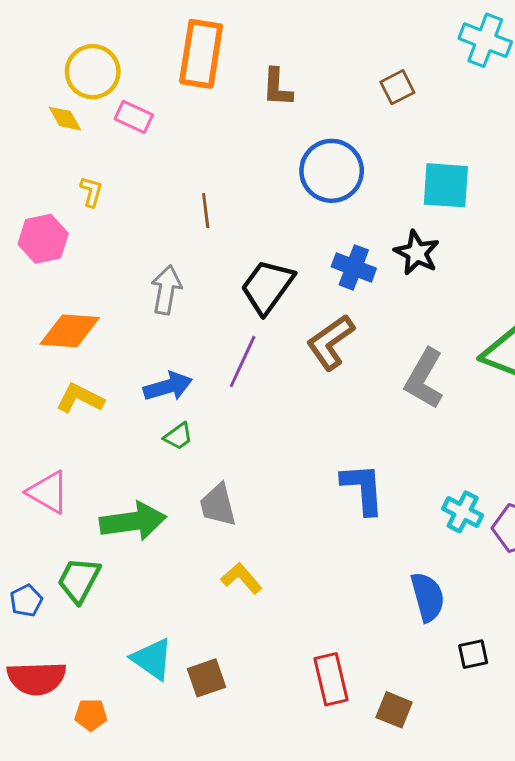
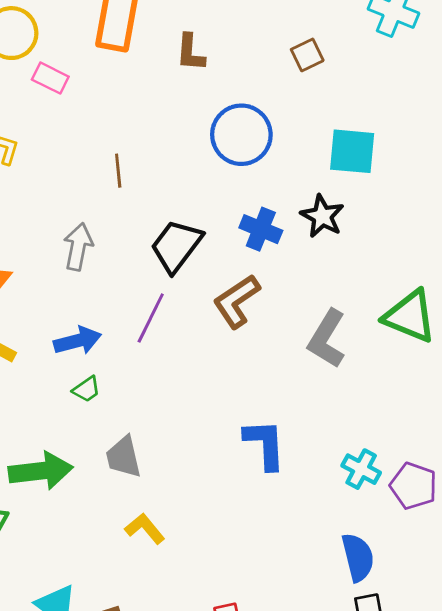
blue semicircle: (428, 597) -> (358, 557), moved

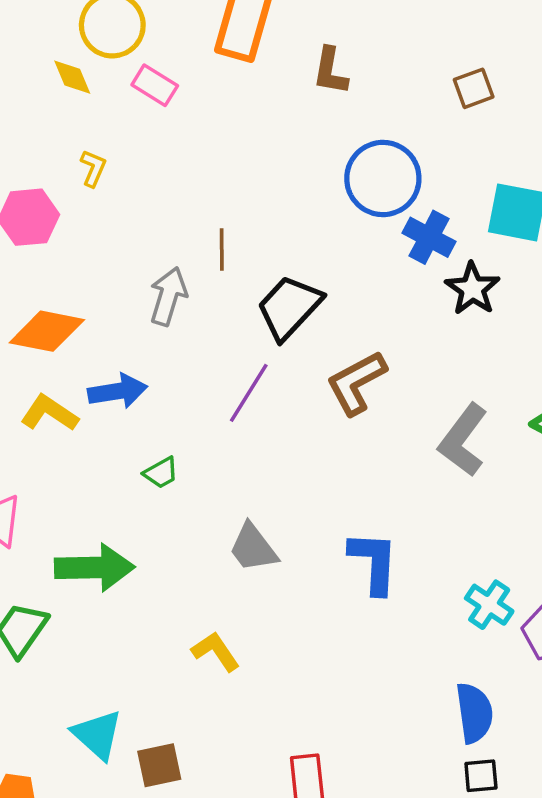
brown line: (118, 171) -> (222, 249), moved
blue cross: (261, 229) -> (429, 237), moved
blue arrow: (78, 341) -> (118, 391), moved
gray trapezoid: (124, 457) -> (253, 548), moved, turned -30

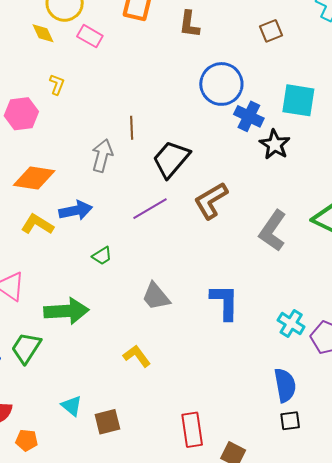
purple line: (249, 393) -> (150, 209), turned 30
cyan triangle: (97, 735) -> (72, 406), size x0.7

